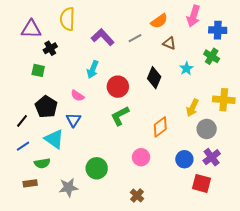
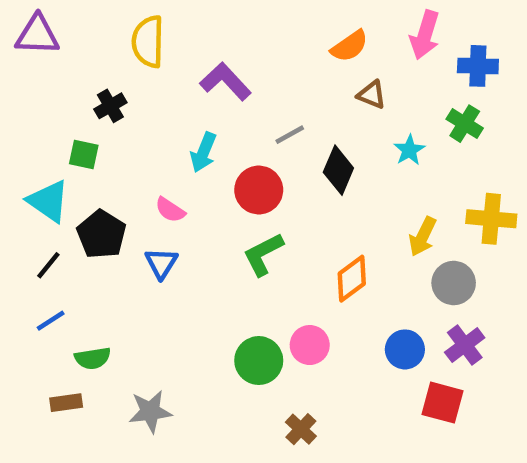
purple triangle: (31, 29) -> (37, 35), moved
gray line: (135, 38) -> (290, 135), moved
cyan triangle: (54, 139) -> (48, 201), moved
green circle: (97, 168) -> (259, 361), moved

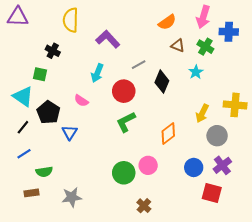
black cross: (110, 106) -> (53, 51), turned -32
green cross: (465, 124) -> (205, 47), moved
blue triangle: (161, 263) -> (70, 132), moved

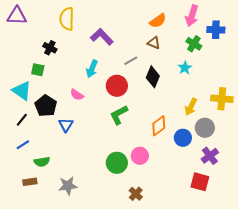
brown triangle: (178, 46) -> (154, 43), moved
blue circle: (194, 167) -> (183, 138), moved

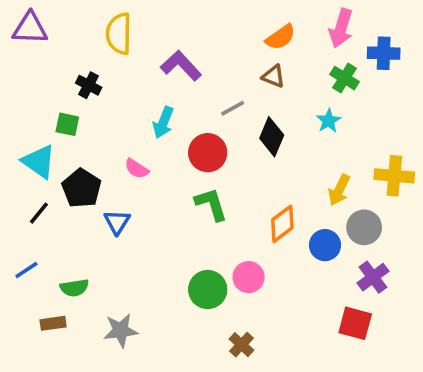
green L-shape: (119, 115) -> (211, 204), turned 100
blue line: (23, 145) -> (26, 270), moved

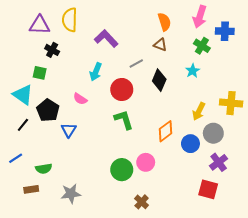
purple triangle: (30, 28) -> (40, 25), moved
orange semicircle: (281, 37) -> (164, 22), turned -72

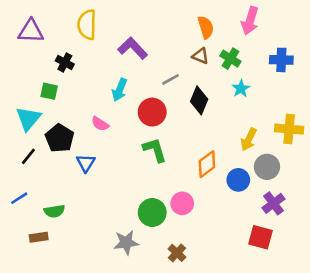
purple triangle: (40, 25) -> (31, 31), moved
blue cross: (225, 31) -> (281, 60), moved
green cross: (202, 46) -> (230, 59), moved
cyan triangle: (23, 95) -> (28, 119), turned 35
gray star: (71, 194) -> (126, 242), moved

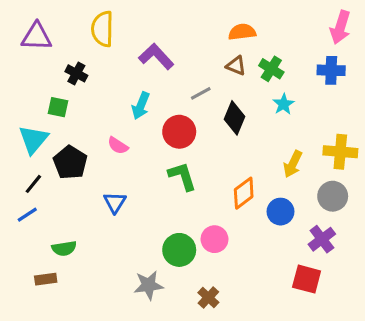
pink arrow: (250, 21) -> (340, 27), moved
orange semicircle: (206, 27) -> (242, 32), turned -80
blue triangle: (86, 163) -> (115, 202), moved
gray circle: (267, 167) -> (333, 196), moved
blue line: (19, 198) -> (27, 215), moved

